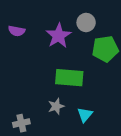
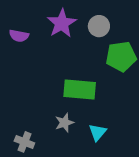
purple star: (59, 36) -> (62, 23), moved
gray cross: (21, 123) -> (24, 142), turned 35

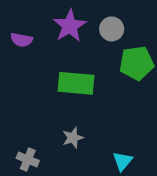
green rectangle: (80, 90) -> (76, 83), moved
cyan triangle: (98, 132) -> (123, 161), moved

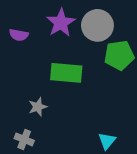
gray circle: (112, 29) -> (97, 25), size x1.5
gray star: (73, 138) -> (38, 107), moved

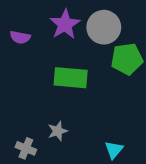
gray star: (38, 107) -> (58, 131), moved

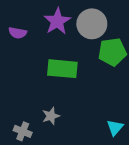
cyan triangle: (114, 150) -> (115, 128), moved

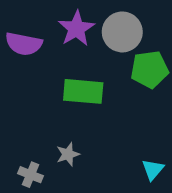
purple semicircle: (18, 33) -> (24, 44), size x1.5

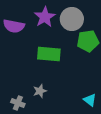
cyan triangle: (153, 170) -> (90, 100), turned -32

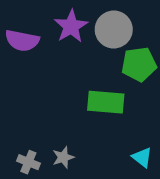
green rectangle: (49, 54) -> (106, 102), moved
gray star: (40, 91) -> (63, 157), moved

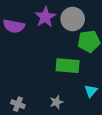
gray star: (63, 157) -> (56, 102), moved
cyan triangle: (142, 157) -> (91, 91), moved, turned 32

